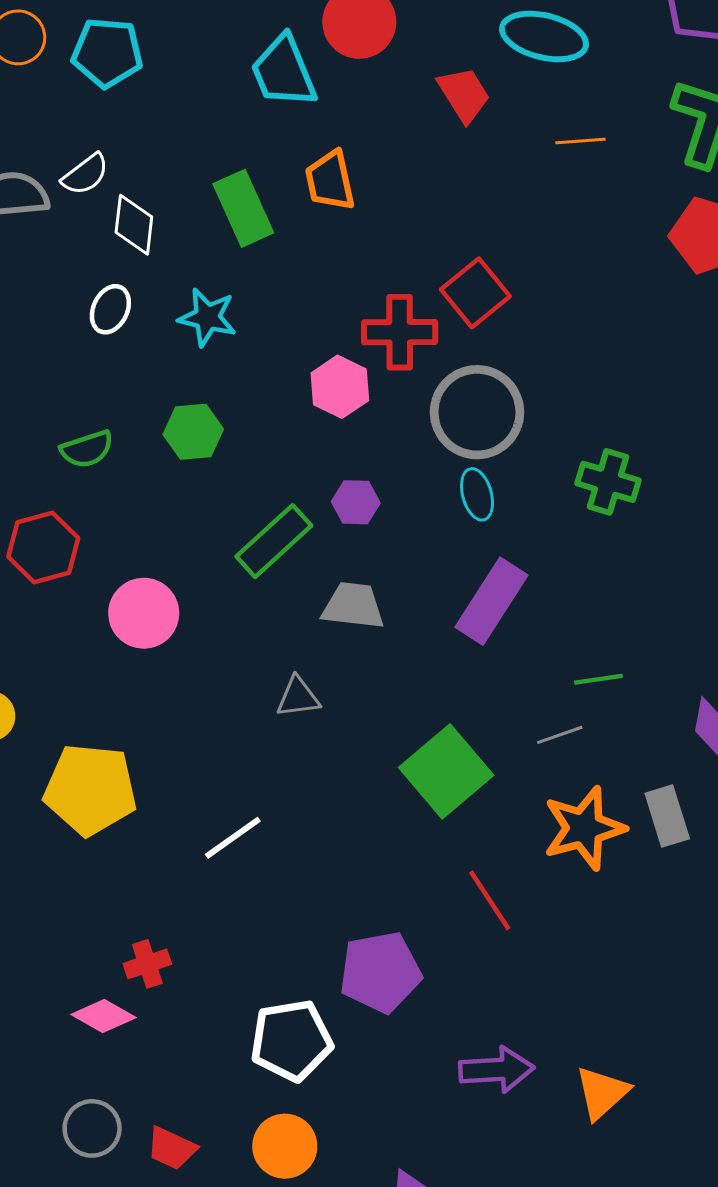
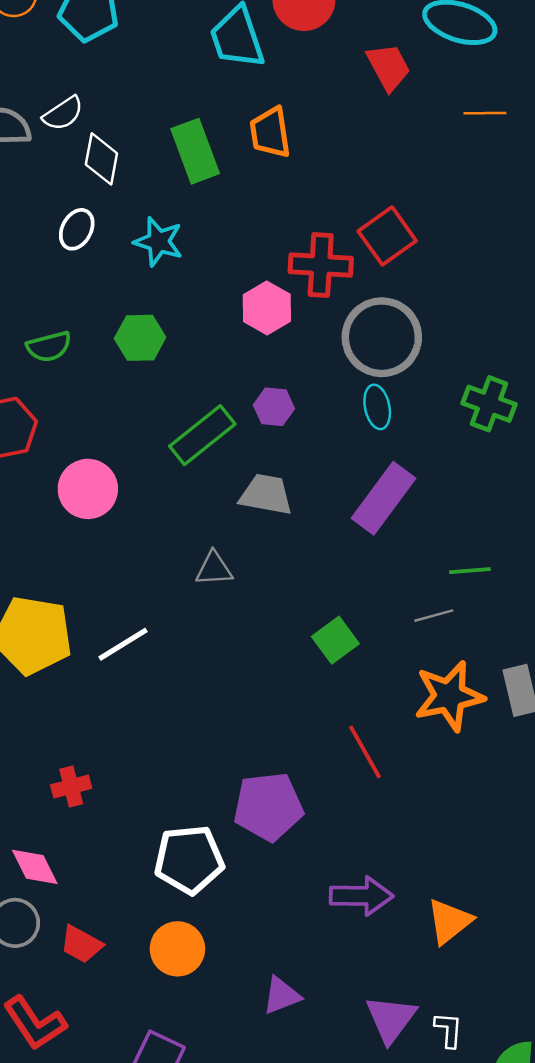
green square: (446, 771) -> (335, 640), size x0.6
white line: (233, 838) -> (123, 644), moved
pink diamond: (104, 1016) -> (35, 867), moved, turned 30

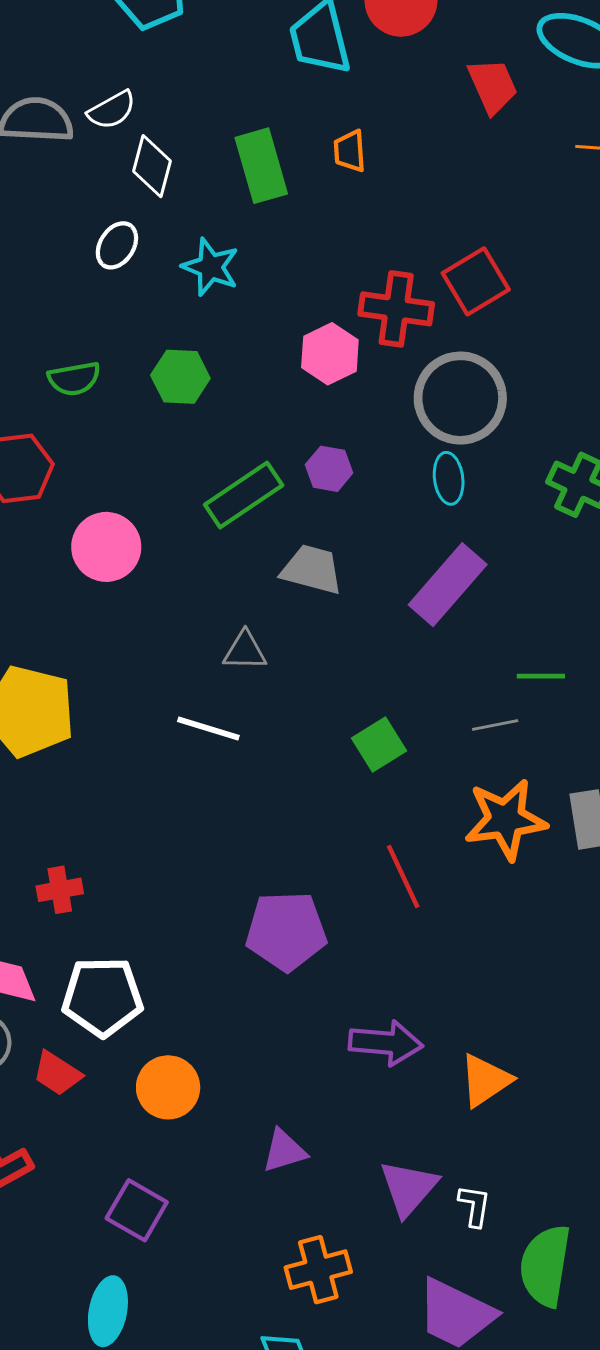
orange trapezoid: (270, 133) -> (350, 151), size x0.7
white line: (123, 644) -> (208, 729), moved, turned 44
white pentagon: (189, 860) -> (102, 997), moved

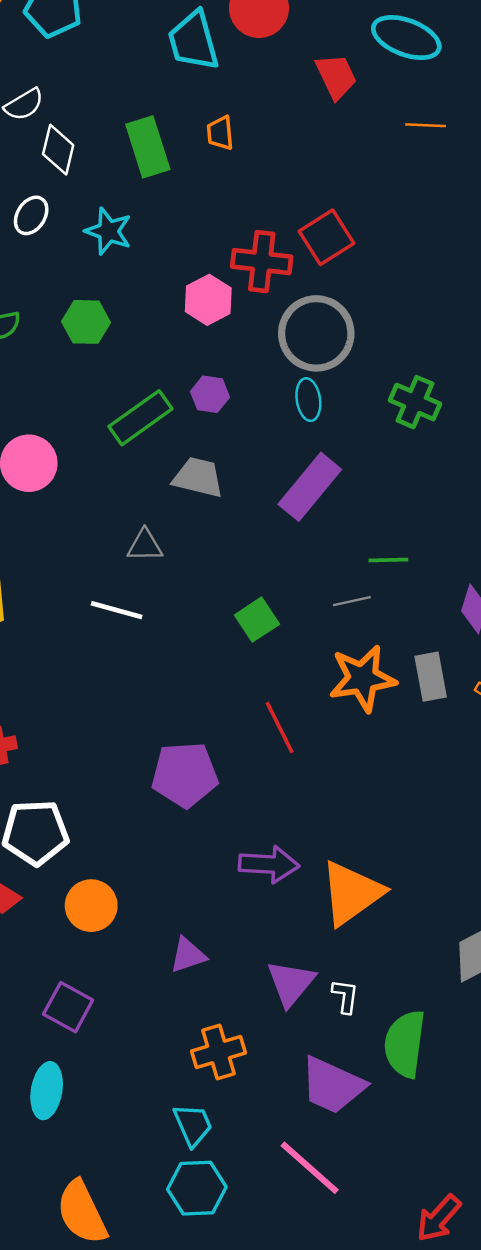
orange triangle: (485, 1080) -> (351, 893), size x1.5

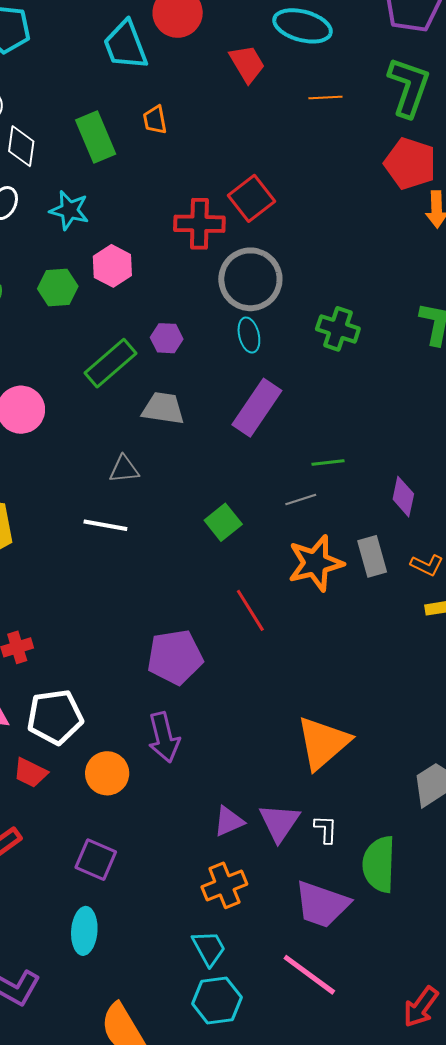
pink hexagon: (208, 300) -> (112, 266), moved
purple arrow: (269, 864) -> (164, 737), moved, turned 78
purple triangle: (188, 955) -> (229, 821), moved

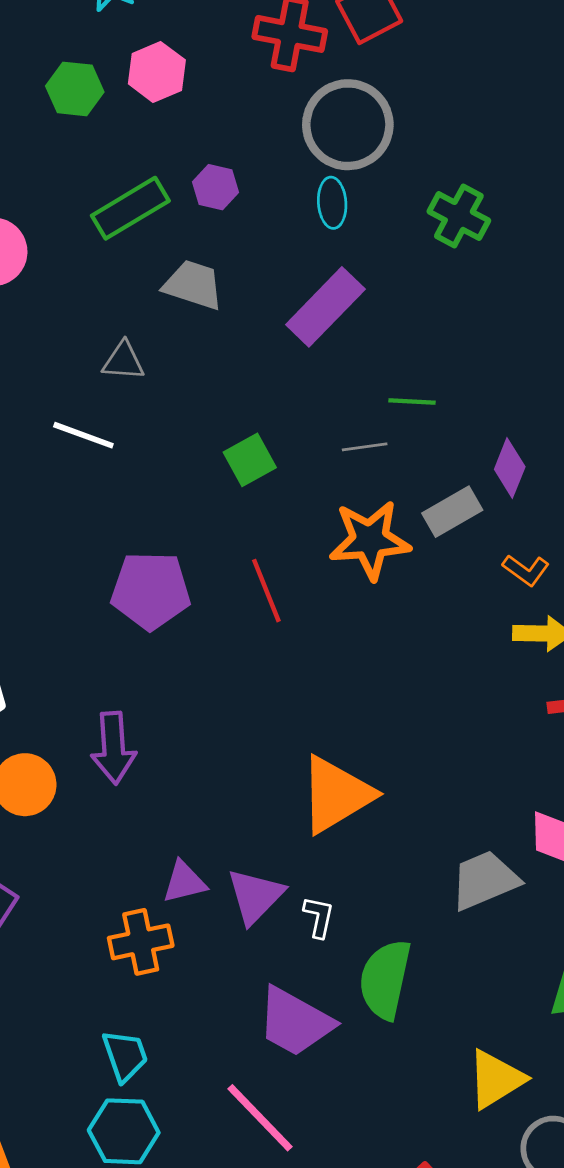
gray rectangle: (372, 556) -> (452, 512), moved, turned 66
purple pentagon: (175, 657) -> (151, 591), moved
orange cross: (224, 885) -> (141, 942), moved

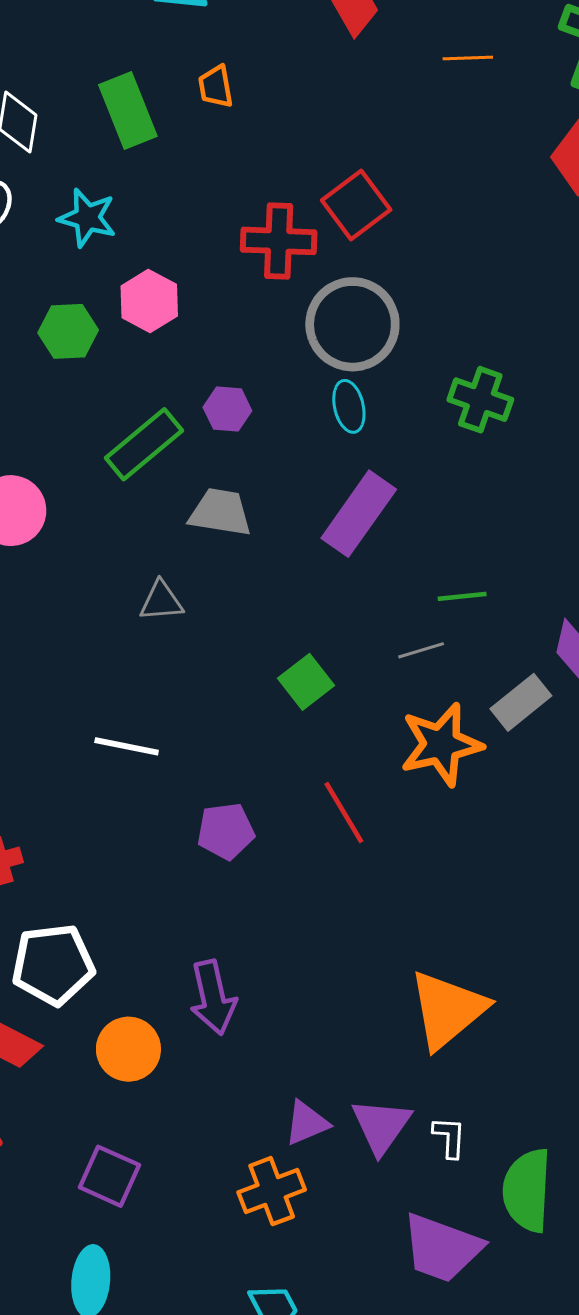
white line: (83, 435) -> (127, 746), moved
purple pentagon: (151, 591) -> (226, 831), size x0.7

